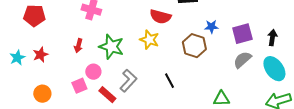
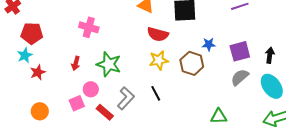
yellow star: (149, 40) -> (159, 60), moved, turned -30
cyan star: (17, 58) -> (25, 55), moved
black line: (169, 81) -> (156, 93), moved

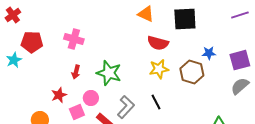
pink cross: (89, 27) -> (74, 39), moved
cyan star: (25, 55) -> (14, 60), moved
red star: (38, 72) -> (59, 95), moved

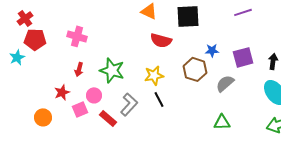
red cross: (13, 15) -> (25, 18), moved
yellow star: (159, 69) -> (154, 75), moved
gray semicircle: (240, 86) -> (225, 83), moved

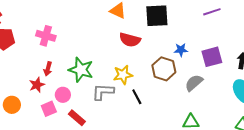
red star: (62, 92) -> (37, 85), moved
black line: (159, 99) -> (137, 97), moved
gray L-shape: (129, 104) -> (103, 92), moved, turned -130
orange circle: (43, 117) -> (12, 105), moved

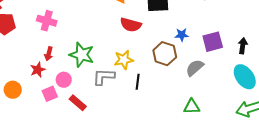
black line: (137, 97) -> (138, 82), turned 35

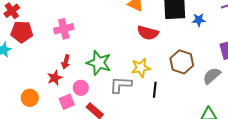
pink cross: (47, 21) -> (64, 29), turned -30
blue star: (182, 35) -> (199, 20), moved

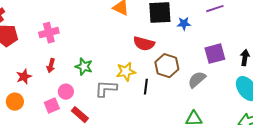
red semicircle: (148, 33) -> (144, 44), moved
green star: (99, 63) -> (84, 67), size x0.7
red star: (55, 78) -> (24, 77), moved
black line: (155, 90) -> (146, 87), moved

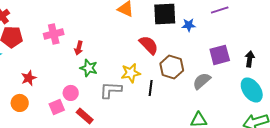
red semicircle: (144, 44) -> (149, 45), turned -150
red arrow: (51, 66) -> (79, 48), moved

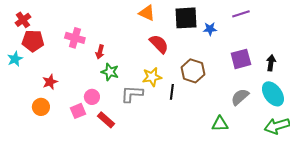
pink cross: (54, 34) -> (75, 38), turned 30
red semicircle: (149, 45) -> (159, 44), moved
gray semicircle: (202, 81) -> (240, 97), moved

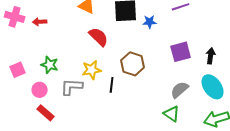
pink cross: (75, 38) -> (15, 17), moved
red arrow: (100, 52) -> (40, 22), moved, turned 72
pink circle: (92, 97) -> (40, 90), moved
pink square: (78, 111) -> (18, 70), moved
green triangle: (220, 124) -> (172, 114), moved, turned 36

